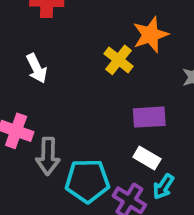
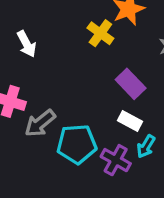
purple rectangle: (149, 117) -> (131, 84), turned 52
gray arrow: (48, 156) -> (40, 123), turned 52

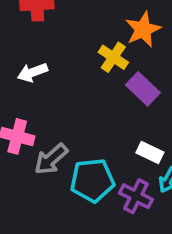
white arrow: (27, 44) -> (32, 72), turned 100
purple rectangle: (131, 84) -> (143, 89), moved

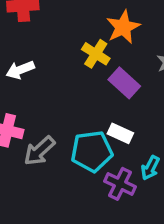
white rectangle: (150, 152) -> (120, 133), moved
cyan pentagon: (92, 180) -> (92, 151), moved

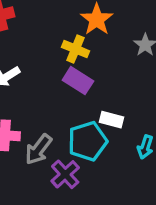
purple rectangle: (124, 83) -> (78, 81), moved
purple cross: (120, 184) -> (65, 174), moved, turned 32

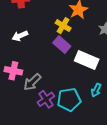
white rectangle: (112, 120) -> (87, 60), moved, size x1.6
cyan pentagon: (88, 141) -> (69, 100), moved

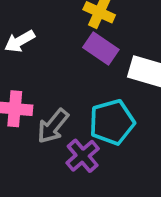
cyan pentagon: (69, 100) -> (112, 122), moved

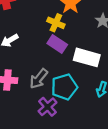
gray arrow: (53, 126) -> (39, 79), moved

